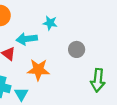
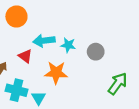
cyan star: (50, 23) -> (68, 45), moved
green arrow: (98, 80) -> (118, 84), turned -150

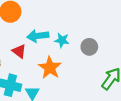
orange star: (56, 73) -> (50, 68), turned 30

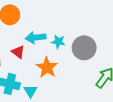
gray circle: (89, 47) -> (84, 48), size x1.5

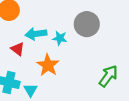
gray circle: (84, 48) -> (87, 24), moved

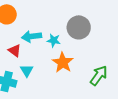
orange star: (48, 65) -> (63, 63), moved
cyan triangle: (31, 90) -> (27, 71), moved

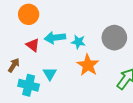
gray circle: (79, 27) -> (114, 38), moved
red triangle: (15, 51) -> (33, 45), moved

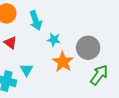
cyan arrow: (55, 38) -> (36, 20), moved, turned -102
gray circle: (114, 38) -> (88, 48), moved

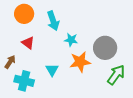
orange star: (63, 62) -> (80, 62), turned 30
cyan triangle: (27, 70) -> (52, 70), moved

